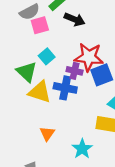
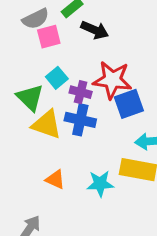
purple cross: (75, 71) -> (81, 92), moved
orange triangle: (47, 134) -> (55, 179), turned -42
cyan star: (82, 149) -> (100, 184), moved, turned 30

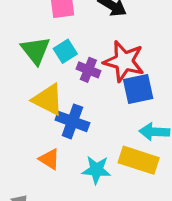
green triangle: (30, 98) -> (36, 50), moved
blue cross: (80, 120) -> (72, 121), moved

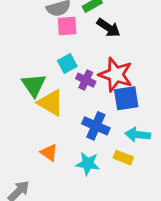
green triangle: (36, 50) -> (34, 85), moved
blue cross: (72, 121) -> (96, 126), moved
yellow rectangle: (139, 160) -> (123, 158), size x0.6

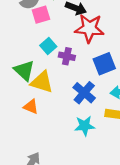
red star: (116, 75) -> (89, 28), moved
blue cross: (96, 126) -> (84, 93), turned 30
orange triangle: (49, 152) -> (31, 107), moved

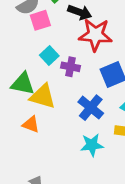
green triangle: (24, 70) -> (23, 84), turned -30

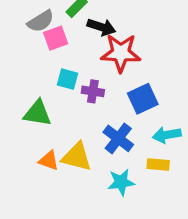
cyan square: (49, 56) -> (68, 79), turned -30
yellow triangle: (43, 96) -> (77, 157), moved

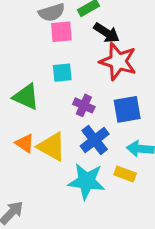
cyan square: (68, 79) -> (62, 73), turned -36
purple cross: (93, 91) -> (84, 105), moved
cyan star: (121, 182) -> (86, 181), size x1.4

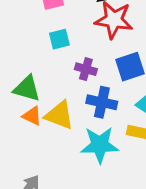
green triangle: (26, 97) -> (27, 89), moved
blue cross: (95, 140) -> (102, 102), turned -32

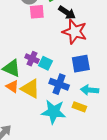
cyan square: (59, 39) -> (46, 63), moved, turned 32
purple cross: (86, 69) -> (32, 59), moved

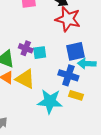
cyan square: (46, 63) -> (40, 53), turned -32
blue cross: (59, 84) -> (68, 75), moved
cyan arrow: (90, 90) -> (87, 64), moved

